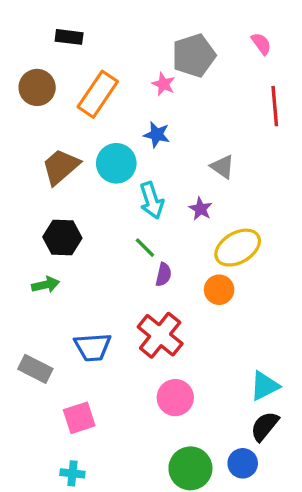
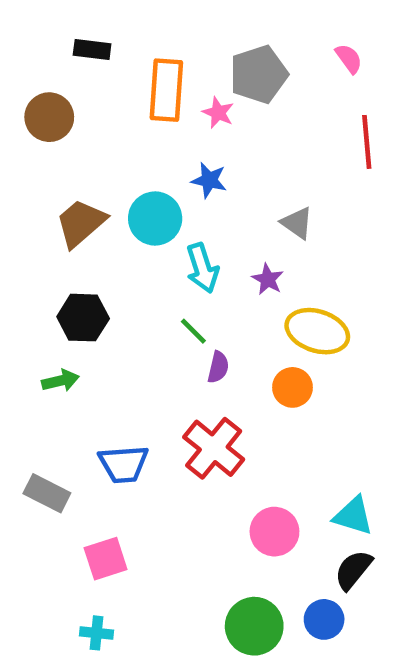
orange rectangle: (98, 94) -> (166, 90), moved, turned -30
yellow ellipse: (238, 248) -> (317, 331), turned 48
cyan triangle: (265, 386) -> (353, 516), turned 44
pink circle: (175, 398) -> (274, 532), moved

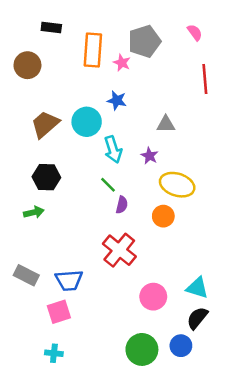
gray triangle: (297, 223) -> (166, 124), turned -36
blue trapezoid: (124, 464) -> (69, 280), moved

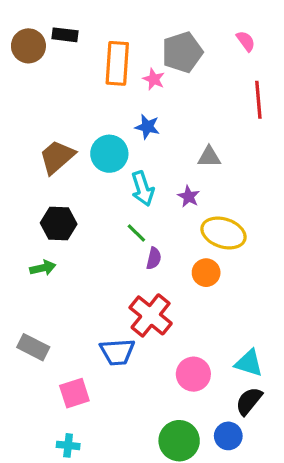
brown circle: (27, 65) -> (28, 46), moved
blue trapezoid: (69, 280) -> (117, 352), moved

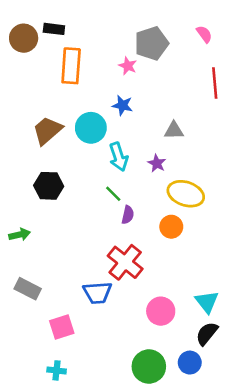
orange rectangle: (117, 63) -> (71, 66), moved
green arrow: (43, 268) -> (20, 235), moved
cyan triangle: (249, 363) -> (207, 302), turned 35

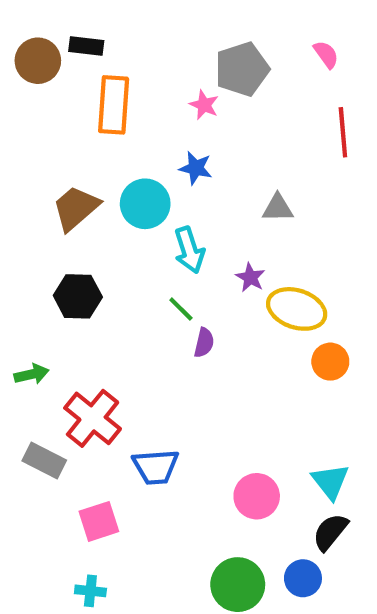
purple star: (157, 163) -> (250, 277), moved
orange circle: (171, 227) -> (330, 362), moved
red cross: (125, 262) -> (93, 418), moved

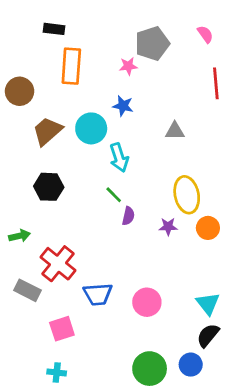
brown circle: (38, 61) -> (20, 91), moved
pink star: (204, 105) -> (128, 66), turned -30
purple star: (250, 277) -> (168, 227), moved, turned -30
yellow ellipse: (297, 309) -> (187, 195), turned 60
pink circle: (257, 496) -> (147, 302), moved

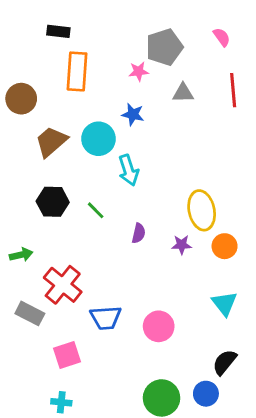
gray triangle: (175, 131) -> (183, 93), moved
green line: (114, 195) -> (96, 210), moved
cyan triangle: (208, 304) -> (225, 303), moved

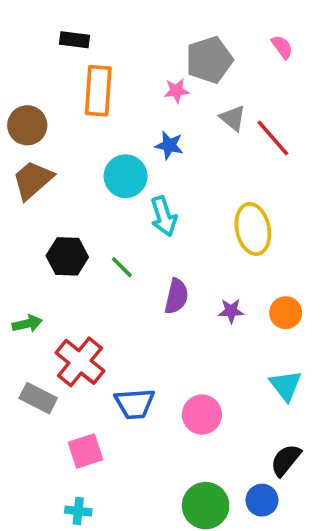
red line: (233, 90) -> (273, 138), moved, turned -36
gray triangle: (183, 93) -> (233, 118), turned 40
brown trapezoid: (51, 142) -> (33, 180), moved
yellow ellipse: (202, 210) -> (253, 229), moved
purple semicircle: (139, 233) -> (176, 296), size x1.4

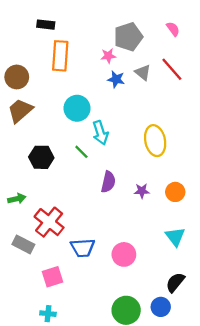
red line: (273, 138) -> (172, 69), moved
blue star: (169, 145) -> (116, 79), moved
green line: (122, 267) -> (81, 152), moved

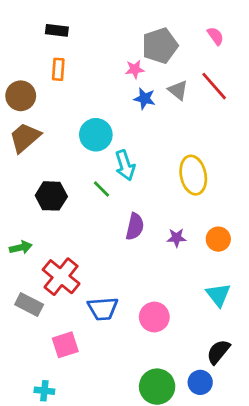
orange rectangle: (60, 56) -> (58, 69), moved, size x0.6
cyan cross: (48, 314) -> (44, 391), moved

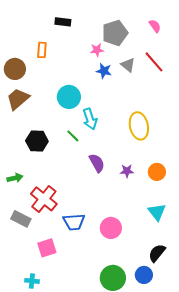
black rectangle: (57, 30) -> (63, 22), moved
purple semicircle: (135, 227) -> (97, 163), turned -42

